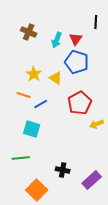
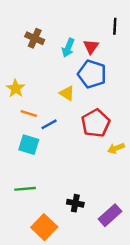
yellow star: (34, 74) -> (16, 88), moved
cyan square: (32, 129) -> (29, 145), moved

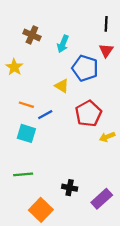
red triangle: (91, 47) -> (106, 50), moved
yellow star: (16, 88) -> (14, 67), moved

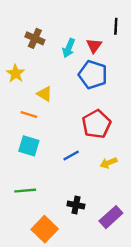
red triangle: (106, 50) -> (94, 46), moved
yellow triangle: (62, 86) -> (45, 94), moved
blue line: (45, 115) -> (71, 155), moved
yellow arrow: (107, 137) -> (109, 163), moved

